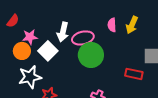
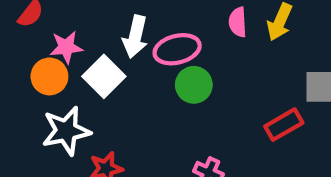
green circle: (91, 55) -> (194, 85), size x0.7
red rectangle: (134, 74) -> (284, 125), turned -42

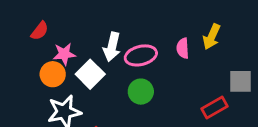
pink semicircle: (238, 22) -> (183, 48), moved
green circle: (194, 85) -> (141, 92), moved

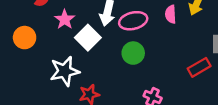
pink star: (64, 54) -> (65, 19), turned -30
orange circle: (53, 74) -> (25, 38), moved

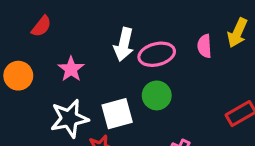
pink star: (65, 19) -> (71, 69), moved
white square: (88, 38) -> (117, 114), moved, turned 30

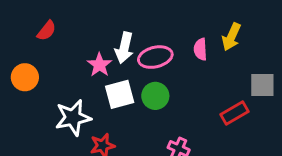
pink star: (71, 69) -> (99, 65), moved
white square: (117, 114) -> (120, 94), moved

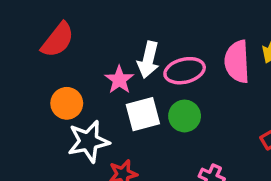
red semicircle: (47, 31) -> (58, 40), size x1.5
pink semicircle: (200, 49) -> (237, 62), size x1.6
orange circle: (25, 77) -> (67, 103), moved

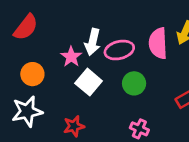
white square: (143, 114) -> (89, 82), turned -35
green circle: (185, 116) -> (134, 83), moved
white star: (88, 141) -> (27, 111), moved

